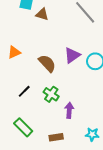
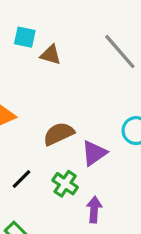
purple triangle: (72, 55) -> (94, 153), moved
brown semicircle: (47, 63) -> (59, 134), turned -72

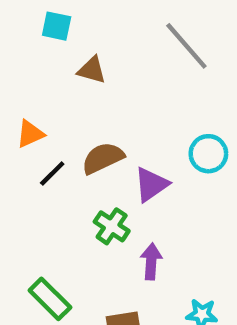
brown triangle: (51, 55) -> (92, 70), moved
black line: (22, 179) -> (52, 173), moved

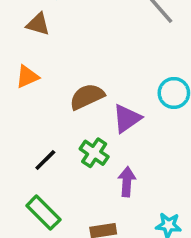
brown triangle: (92, 70) -> (38, 24), moved
black line: (52, 173) -> (45, 160), moved

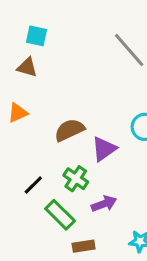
purple arrow: (127, 182) -> (104, 204), turned 65
green rectangle: (43, 213) -> (60, 215), moved

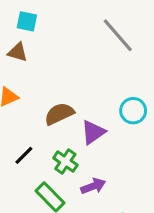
black line: (33, 185) -> (24, 155), moved

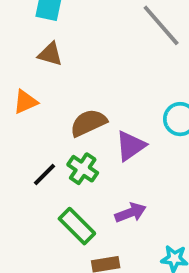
brown triangle: (18, 52) -> (50, 54), moved
green cross: (65, 162) -> (83, 169), moved

